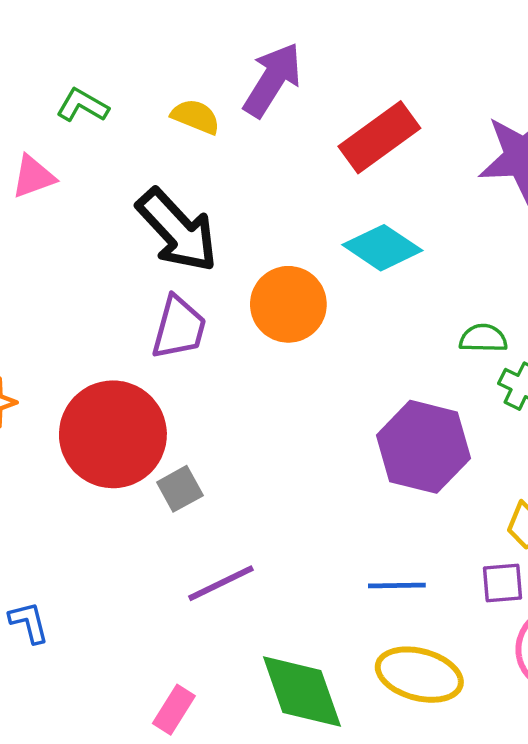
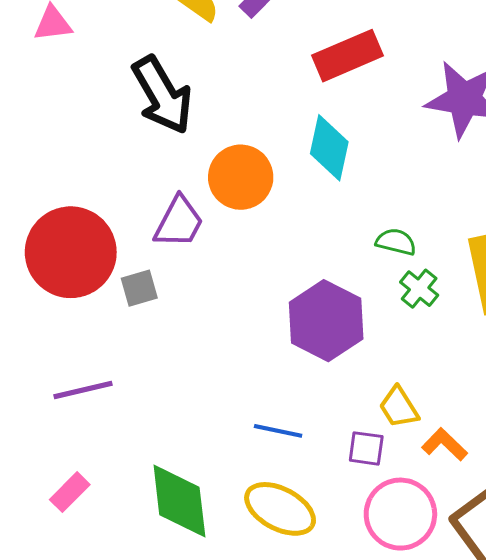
cyan diamond: (382, 248) -> (329, 148), turned 56
purple trapezoid: (179, 328) -> (179, 222), moved
gray square: (180, 489) -> (139, 288), moved
purple line: (221, 583) -> (83, 390), moved

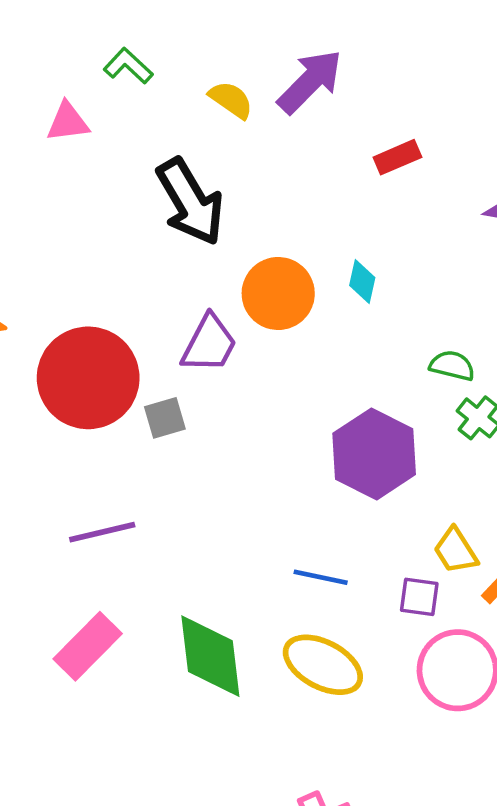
red rectangle: (347, 56) -> (397, 157), size x0.6
cyan diamond: (329, 148) -> (362, 282), moved, size x0.6
pink rectangle: (70, 492) -> (88, 646), size x1.5

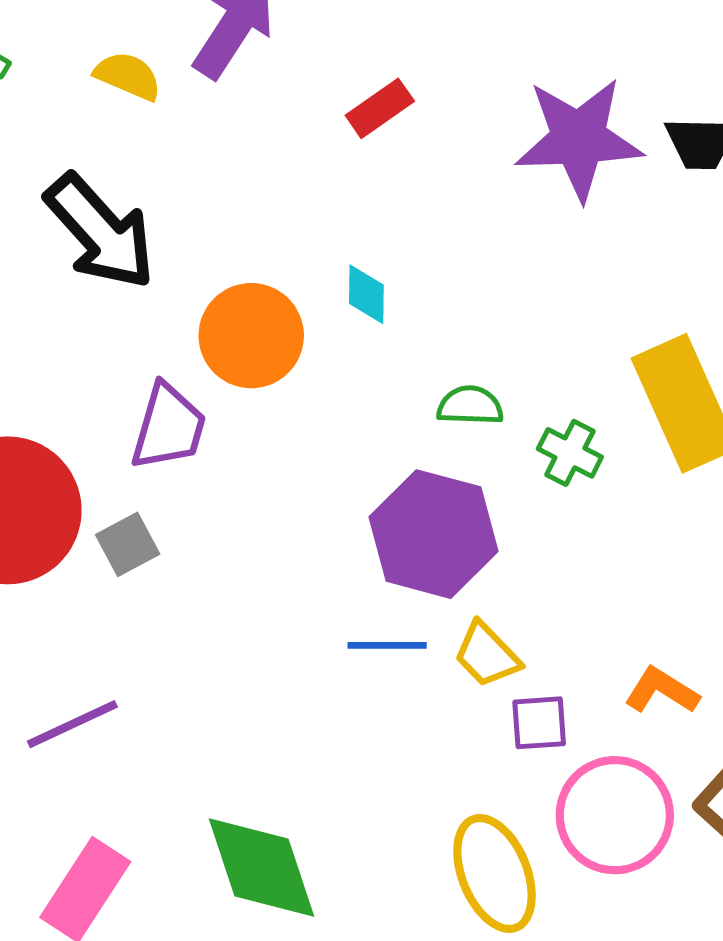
green semicircle: (452, 366) -> (470, 406), moved
yellow trapezoid: (456, 551) -> (487, 655), moved
blue line: (321, 577) -> (387, 645), moved
yellow ellipse: (323, 665) -> (495, 874), moved, turned 52

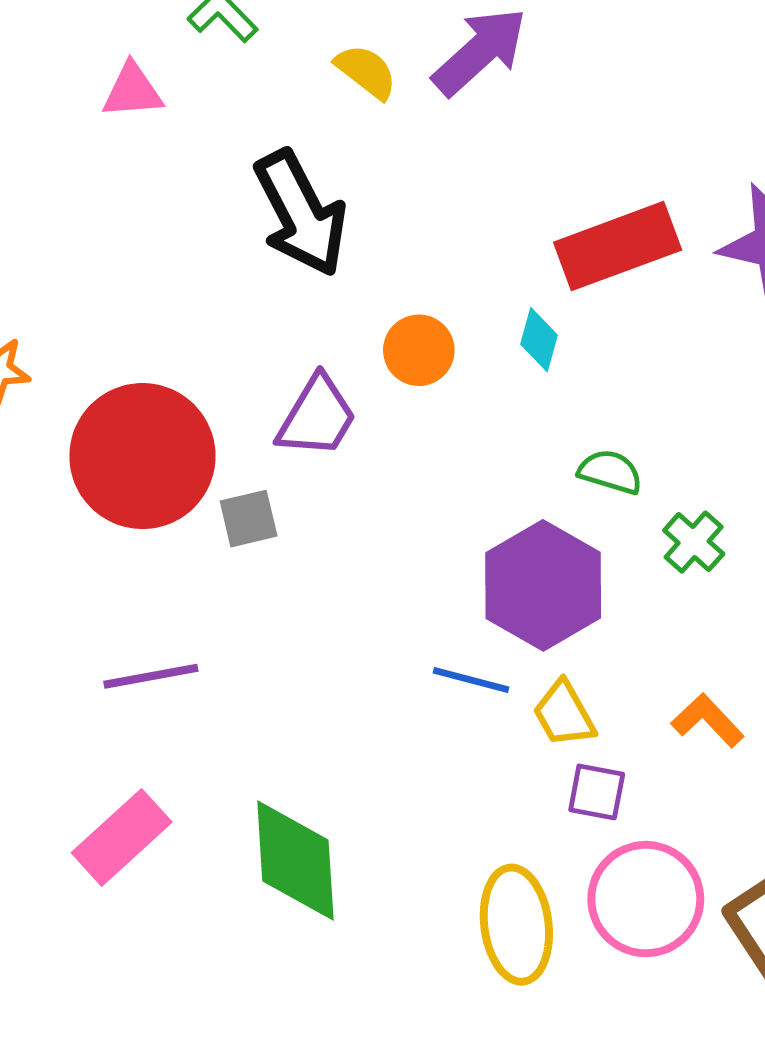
red rectangle: (380, 108) -> (618, 246), moved, size x1.8
orange circle: (251, 336) -> (419, 350), size x0.7
orange L-shape: (662, 691) -> (708, 720), moved

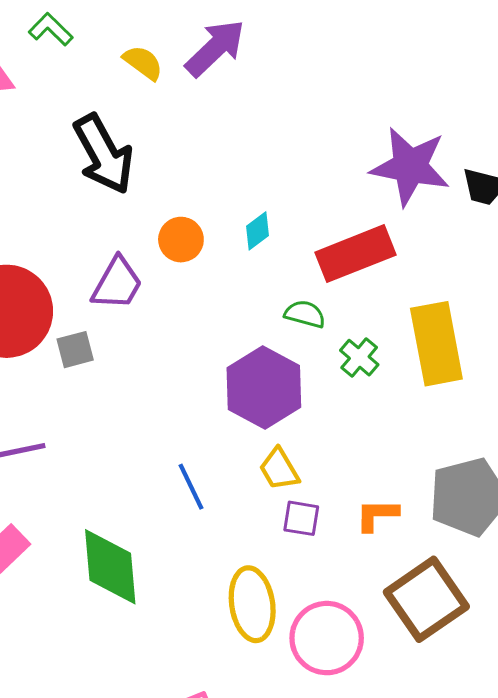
red rectangle: (618, 246) -> (356, 254), moved
cyan diamond: (539, 340) -> (257, 231), turned 39
blue line: (471, 680) -> (191, 487), moved, turned 51
orange L-shape: (708, 720) -> (377, 515), moved, turned -45
pink circle: (646, 899) -> (327, 638), moved

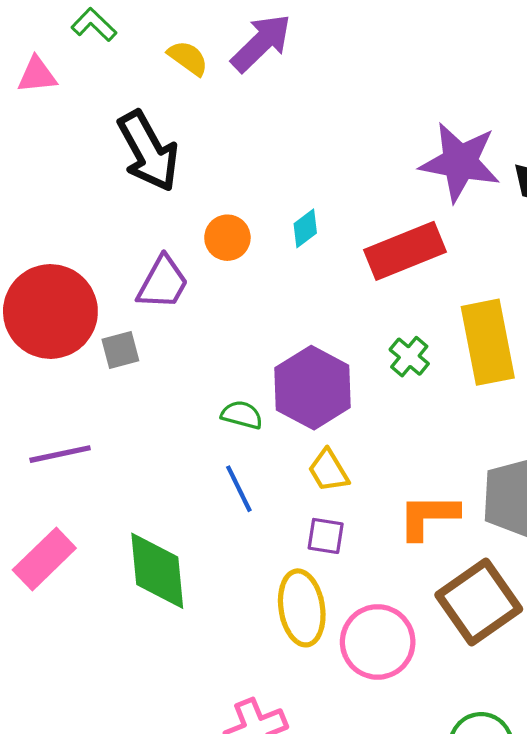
green semicircle: (305, 314) -> (242, 415), moved
orange L-shape: (377, 515) -> (428, 516), size x1.4
purple square: (301, 518) -> (326, 536), moved

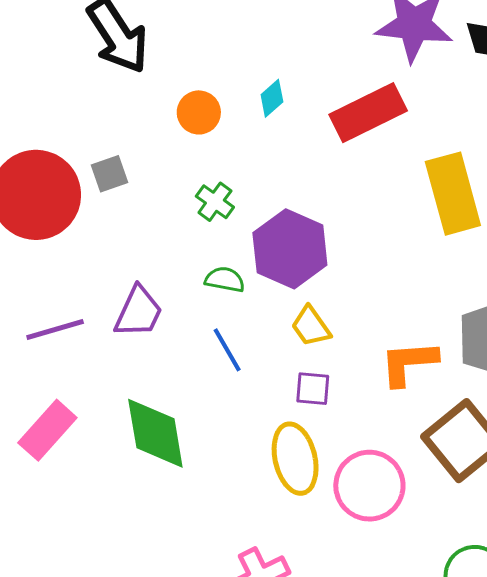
purple trapezoid: (163, 283) -> (138, 312), moved
gray square: (120, 350) -> (110, 174), moved
green cross: (409, 357) -> (215, 202), moved

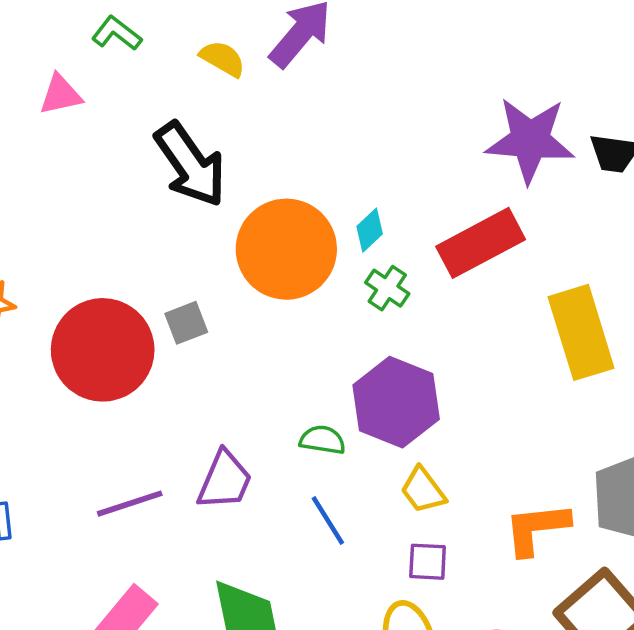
orange circle: (199, 112) -> (286, 249), size x2.0
green cross: (215, 202) -> (387, 288), moved

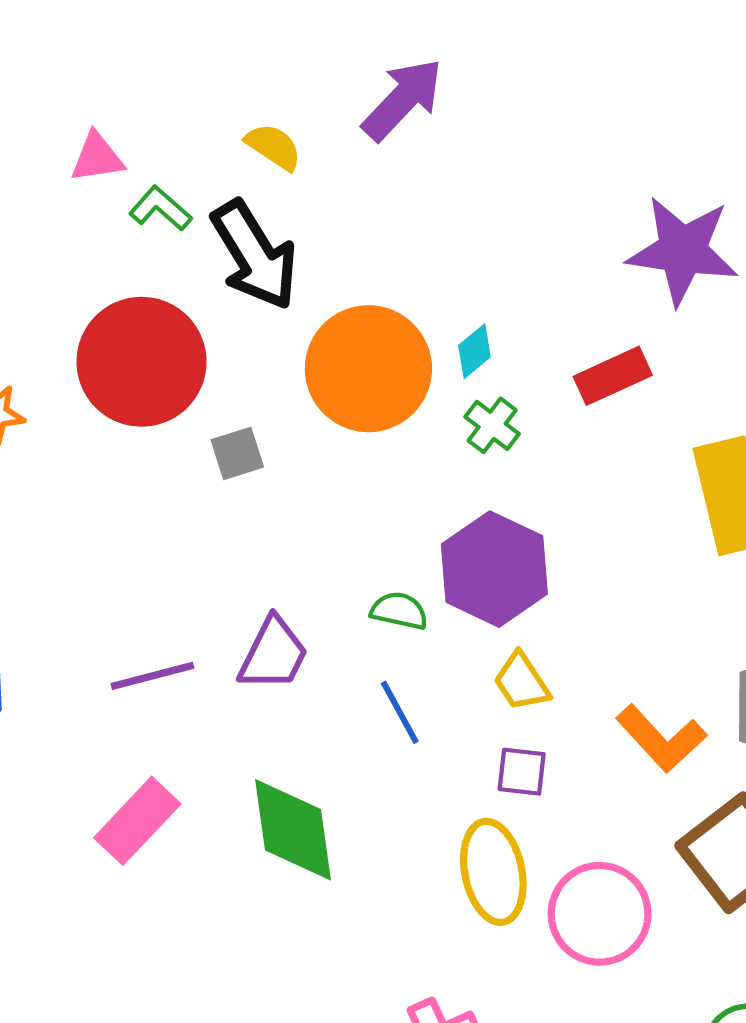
green L-shape: (117, 33) -> (160, 208), moved
yellow semicircle: (223, 59) -> (273, 147), moved
red rectangle: (481, 243) -> (613, 376), size x0.7
red circle: (103, 350) -> (142, 362), moved
orange L-shape: (537, 529) -> (661, 738), turned -130

